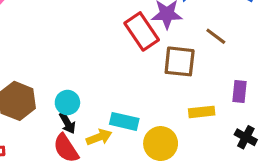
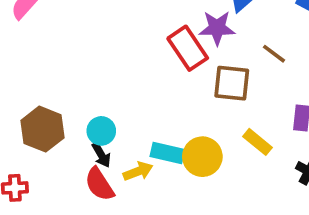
yellow rectangle: (202, 112) -> (258, 142), turned 45
yellow circle: (161, 144) -> (202, 157), moved

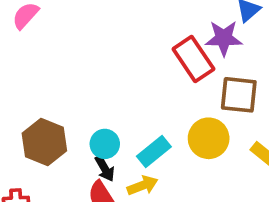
cyan rectangle: (167, 153) -> (154, 151), moved, turned -52
yellow circle: (202, 157) -> (209, 138), moved

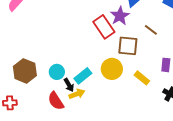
purple star: (224, 38) -> (120, 16), turned -30
black arrow: (105, 168) -> (69, 85), moved

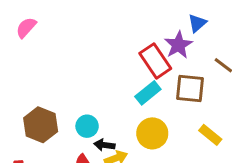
yellow circle: (112, 69) -> (152, 133), moved
cyan rectangle: (83, 76) -> (148, 93), moved
black arrow: (69, 85) -> (104, 145), turned 128

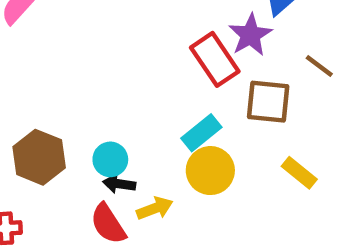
cyan rectangle: (148, 93) -> (201, 133), moved
black arrow: (104, 145) -> (119, 184), moved

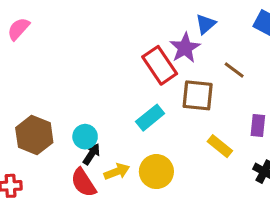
yellow circle: (210, 171) -> (156, 172), moved
black arrow: (119, 184) -> (91, 154), turned 115

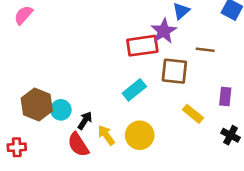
red rectangle: (160, 65) -> (142, 46), turned -64
brown line: (234, 70) -> (205, 50), turned -30
cyan circle: (85, 137) -> (61, 110), moved
yellow arrow: (117, 172) -> (106, 135), turned -105

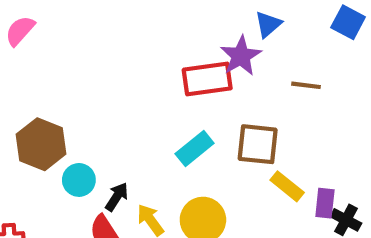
brown square: (174, 71) -> (258, 144), moved
purple rectangle: (225, 96) -> (325, 203), moved
brown hexagon: (37, 104) -> (41, 144), moved

